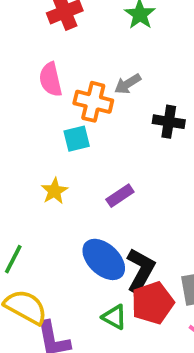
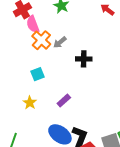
pink semicircle: (51, 79) -> (33, 24), moved
orange cross: (93, 102) -> (41, 40), moved, turned 36

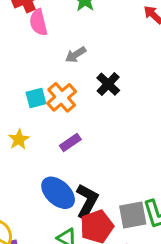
orange cross: (41, 40) -> (62, 97), moved
black cross: (84, 59) -> (108, 84), turned 35

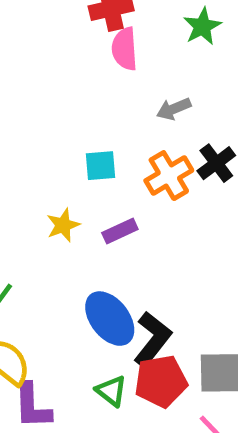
orange cross: (62, 97) -> (169, 176), moved
purple rectangle: (70, 143) -> (120, 231), moved

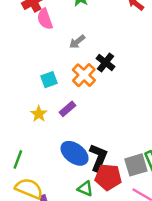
red pentagon: (161, 381) -> (108, 177), turned 30

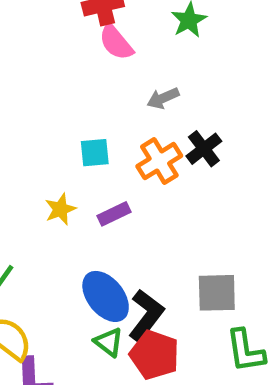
pink semicircle: (45, 19) -> (116, 42), turned -35
gray square: (136, 165) -> (217, 293), moved
green triangle: (85, 189) -> (109, 342), moved

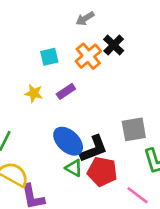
yellow star: (60, 209) -> (34, 93), turned -30
black L-shape: (146, 315) -> (94, 149), turned 40

